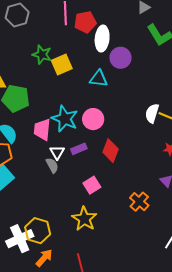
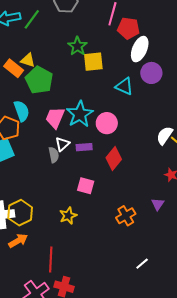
pink square: (92, 185) -> (86, 186), turned 30
yellow star: (84, 219) -> (68, 216), size x0.7

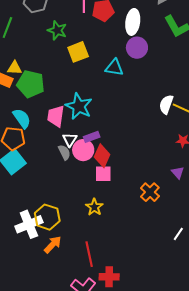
green star: (77, 46) -> (57, 30), moved
white ellipse: (140, 49) -> (133, 22), moved
pink circle: (107, 123) -> (83, 150), moved
red diamond: (114, 158) -> (102, 156), moved

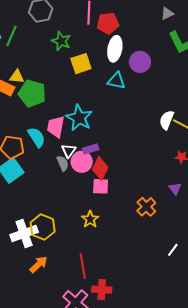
white ellipse: (133, 22) -> (115, 49), moved
cyan semicircle: (22, 118) -> (37, 137), moved
orange arrow: (53, 245) -> (39, 264), moved

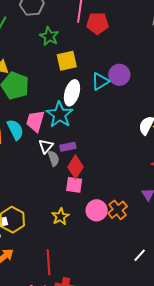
white ellipse: (115, 49) -> (72, 93), moved
purple circle: (140, 62) -> (119, 75), moved
cyan triangle: (116, 81) -> (100, 81), turned -48
pink circle: (82, 162) -> (97, 210), moved
gray semicircle: (63, 163) -> (54, 158), moved

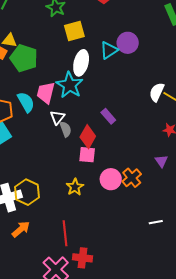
purple rectangle: (68, 147) -> (108, 116), moved, turned 63
white line: (140, 255) -> (156, 222), turned 40

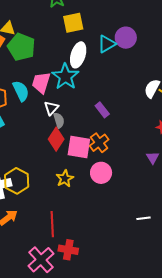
red diamond: (88, 137) -> (56, 139), moved
pink square: (87, 155) -> (79, 147), size x1.4
orange cross: (132, 178) -> (99, 143), moved

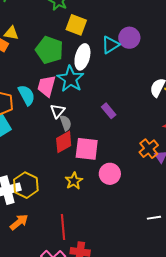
yellow square: (73, 23) -> (76, 25), turned 35
green pentagon: (21, 47) -> (49, 50), moved
red diamond: (56, 139) -> (64, 142), turned 30
orange cross: (99, 143) -> (149, 149), moved

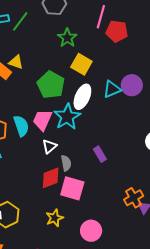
gray semicircle: (66, 123) -> (66, 163), moved
pink circle: (110, 174) -> (91, 231), moved

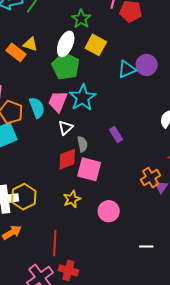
white ellipse: (82, 97) -> (66, 44), moved

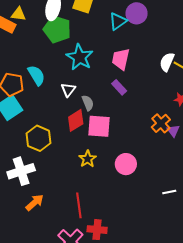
pink trapezoid: (58, 101) -> (121, 59), moved
yellow hexagon: (24, 197) -> (38, 138), moved

